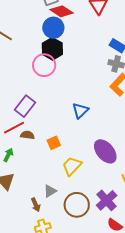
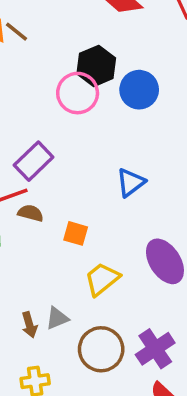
blue circle: (53, 28) -> (139, 90), moved
orange square: (54, 143) -> (76, 233), turned 32
brown arrow: (36, 205) -> (29, 325), moved

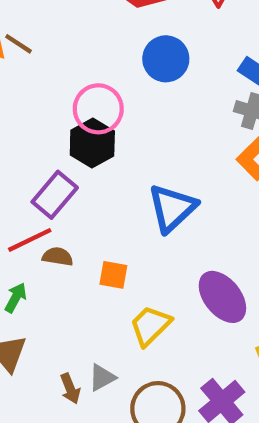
black hexagon: (96, 66) -> (92, 143), moved
blue circle: (139, 90) -> (166, 59), moved
blue triangle: (131, 183) -> (172, 208), size x1.4

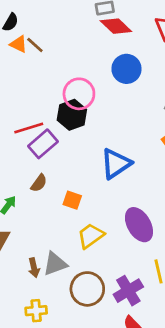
red line: (30, 240) -> (29, 128), moved
brown semicircle: (58, 257) -> (39, 183), turned 108
gray triangle: (102, 378) -> (55, 264), size x1.4

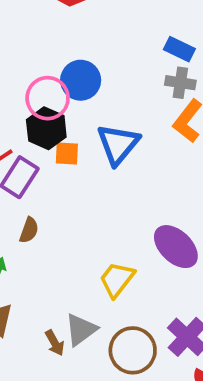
blue circle: (126, 69) -> (81, 80), moved
blue triangle: (116, 164) -> (118, 144), moved
orange square: (72, 200) -> (67, 153), moved

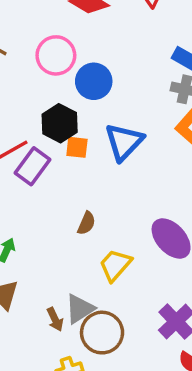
pink circle: (48, 98) -> (56, 55), moved
brown semicircle: (29, 230) -> (86, 223), moved
brown circle: (133, 350) -> (102, 333), moved

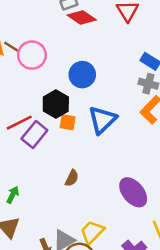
pink circle: (56, 55) -> (32, 55), moved
yellow trapezoid: (115, 265) -> (92, 232), moved

